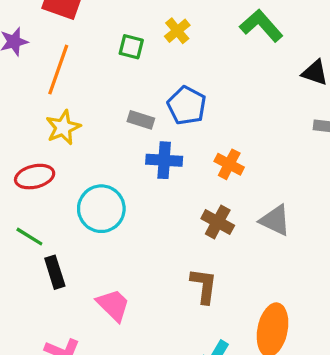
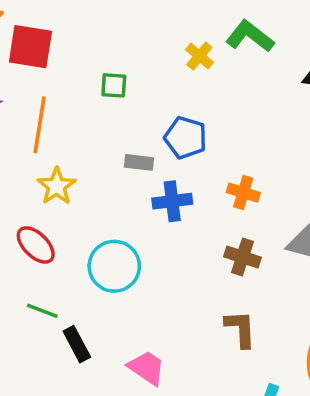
yellow cross: (177, 31) -> (199, 56), moved
red ellipse: (35, 177) -> (36, 245), turned 69

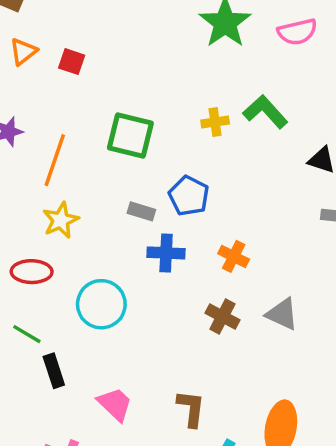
red square: (30, 47) -> (72, 62), moved, size x0.6
yellow cross: (199, 56) -> (215, 122), turned 32
green square: (114, 85) -> (130, 135), size x1.8
red ellipse: (36, 245) -> (32, 272), turned -54
brown L-shape: (240, 329) -> (191, 408), moved

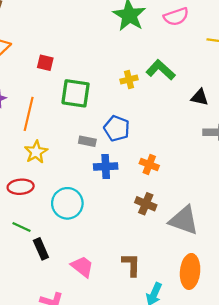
red square: (72, 62) -> (45, 63), moved
gray triangle: (282, 314) -> (184, 220), moved, size x1.4

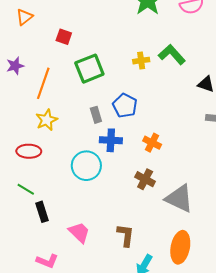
green square: (76, 93) -> (89, 69), turned -36
gray rectangle: (87, 141) -> (96, 115), turned 56
cyan circle: (67, 203) -> (86, 166), moved

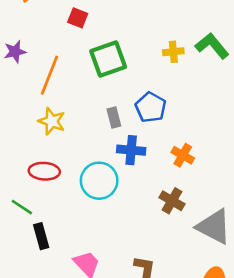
yellow star: (47, 120) -> (52, 121), turned -30
red ellipse: (29, 151) -> (44, 171), moved

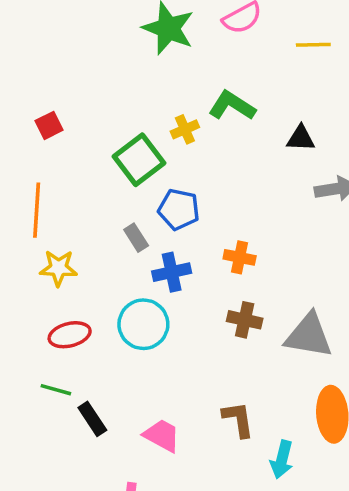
red square: (78, 18) -> (49, 125), turned -30
green square: (108, 59) -> (139, 160), moved

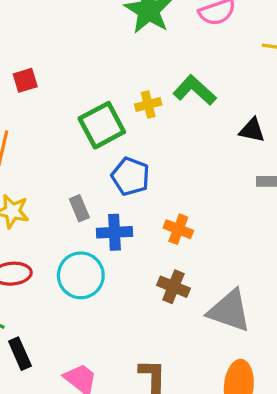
gray rectangle: (136, 238) -> (79, 208), moved

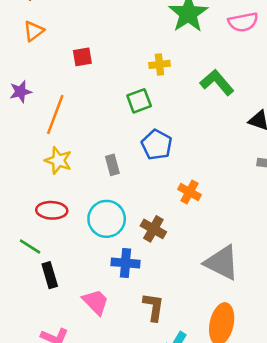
yellow cross: (148, 104) -> (159, 64), moved
green square: (102, 125) -> (139, 101), size x0.7
blue cross: (114, 232) -> (126, 263), moved
brown cross: (173, 287) -> (153, 229), moved

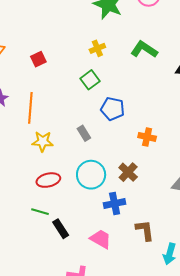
brown cross: (153, 229) -> (128, 172), turned 30

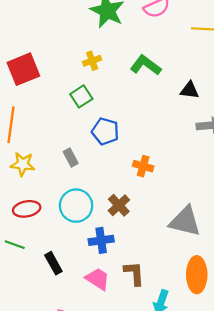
red square: (38, 59) -> (23, 69), size x1.8
black rectangle: (61, 229) -> (53, 263), moved
pink trapezoid: (101, 239) -> (98, 279), moved

